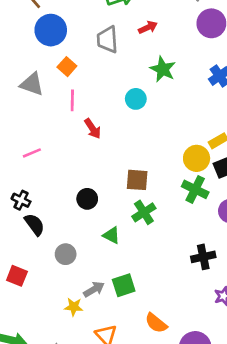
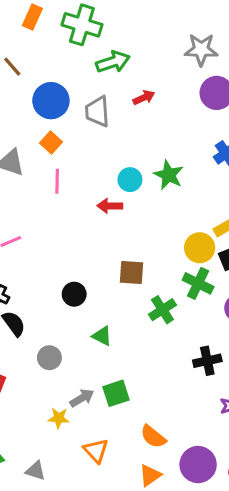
blue circle: (51, 30) -> (51, 101), moved
green star: (163, 69) -> (169, 175), moved
red arrow: (93, 129) -> (110, 206), moved, turned 125
green cross: (144, 212) -> (162, 310), moved

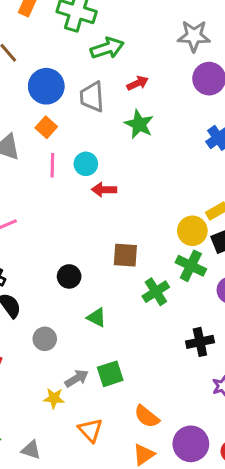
green star: (169, 175) -> (139, 124), moved
cyan circle: (130, 180) -> (86, 164), moved

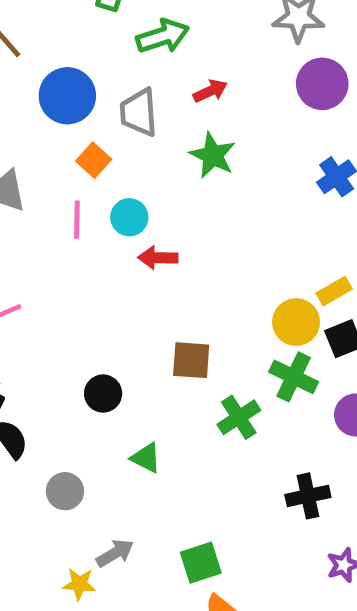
orange square: (46, 127) -> (94, 160), moved
green square: (110, 374) -> (201, 563), moved

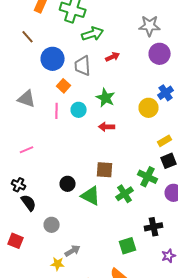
green star: (213, 155) -> (106, 98), moved
red arrow: (158, 258) -> (107, 127), moved
yellow circle: (296, 322) -> (149, 108), moved
green triangle: (146, 458) -> (91, 196), moved, size x1.5
green square: (201, 563) -> (128, 246), moved

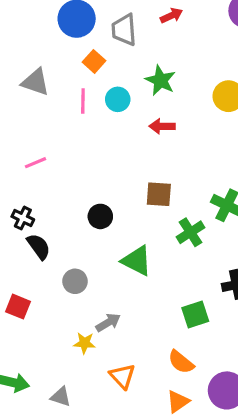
green triangle: (91, 196) -> (137, 261), moved

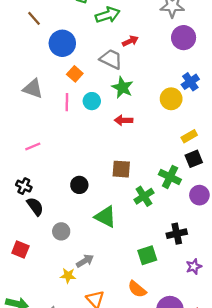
gray trapezoid: (124, 30) -> (111, 59), moved, turned 120

